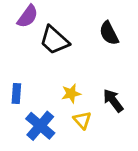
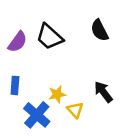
purple semicircle: (28, 16) -> (18, 42), moved
yellow star: (71, 94) -> (57, 94), moved

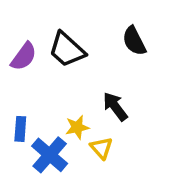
blue rectangle: (15, 85) -> (20, 129), moved
black arrow: (103, 92) -> (115, 107), moved

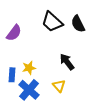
black trapezoid: (67, 50) -> (52, 22), moved
yellow star: (77, 127) -> (29, 68), moved

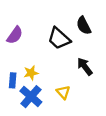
black trapezoid: (52, 22) -> (59, 38), moved
black arrow: (67, 62) -> (85, 66), moved

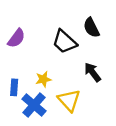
yellow star: (31, 73) -> (43, 79), moved
yellow triangle: (63, 92) -> (69, 100), size x1.5

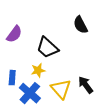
black trapezoid: (64, 42) -> (47, 48), moved
black arrow: (93, 72) -> (86, 85), moved

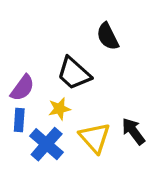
black semicircle: (80, 25) -> (108, 36), moved
purple semicircle: (14, 34) -> (22, 88), moved

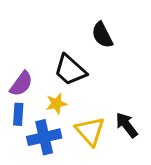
blue cross: (47, 144) -> (44, 137), turned 36

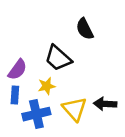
black arrow: (127, 125) -> (105, 104), turned -50

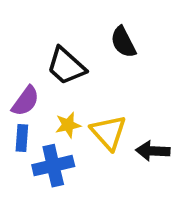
black trapezoid: (58, 58) -> (66, 66), moved
yellow triangle: (75, 109) -> (109, 132), moved

